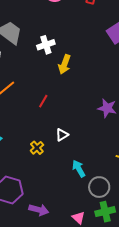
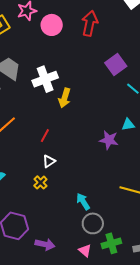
white cross: (46, 45) -> (45, 79), size x1.4
white triangle: (62, 135) -> (49, 161), moved
gray circle: (99, 187) -> (93, 223), moved

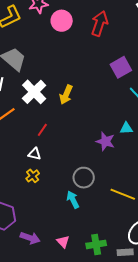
white cross: (45, 79) -> (34, 92), moved, turned -30
white triangle: (49, 161) -> (34, 154), moved, turned 40
gray circle: (93, 223) -> (84, 178), moved
pink triangle: (85, 251) -> (63, 242), moved

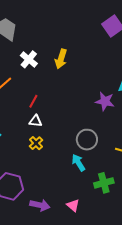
white cross: (34, 92) -> (29, 59), size x0.7
red line: (42, 130) -> (33, 101), moved
green cross: (96, 244) -> (104, 183), moved

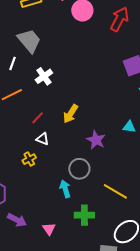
yellow arrow: (61, 59) -> (71, 114), moved
purple star: (105, 101) -> (96, 140), moved
white triangle: (36, 121) -> (42, 139), moved

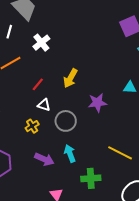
purple star: (96, 140) -> (97, 103), turned -30
gray circle: (79, 169) -> (66, 121), moved
purple arrow: (17, 220) -> (44, 159), moved

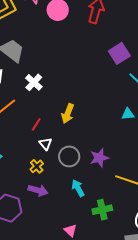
purple star: (97, 103) -> (99, 158), moved
white triangle: (44, 105) -> (45, 144), turned 40
purple arrow: (44, 159) -> (38, 190), moved

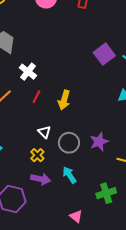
purple square: (119, 53) -> (104, 54), moved
red line: (36, 124) -> (36, 97), moved
cyan arrow: (78, 188) -> (69, 175), moved

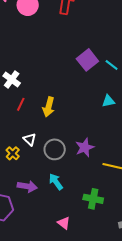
yellow cross: (37, 155) -> (13, 153), moved
green cross: (106, 193) -> (93, 199), turned 30

